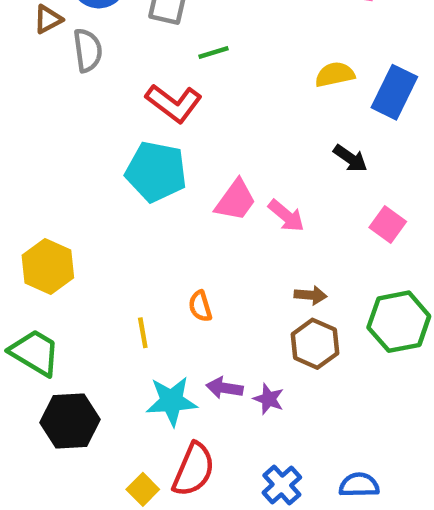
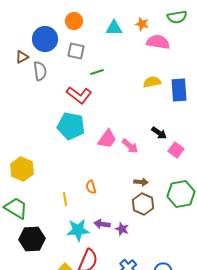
blue rectangle: (394, 92) -> (179, 90), turned -30
black arrow: (350, 158) -> (159, 133), moved

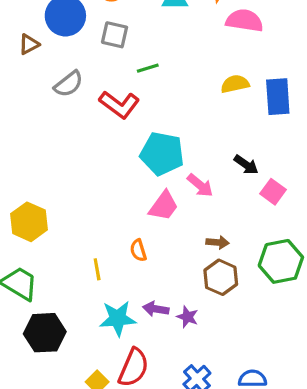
gray semicircle: (40, 71) -> (69, 84), moved, turned 60
cyan pentagon: (71, 126) -> (162, 154), moved
pink trapezoid: (107, 139) -> (164, 206), moved

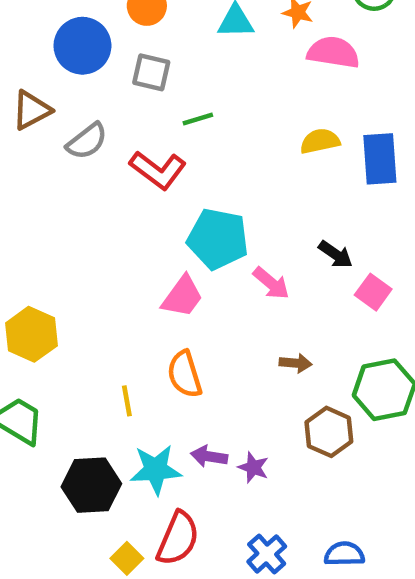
brown triangle: (29, 44) -> (31, 110), moved, size x1.4
pink trapezoid: (164, 206) -> (182, 297), moved
orange semicircle: (138, 250) -> (185, 374), size x1.5
brown hexagon: (221, 277) -> (329, 432), moved
black hexagon: (45, 333) -> (91, 485), moved

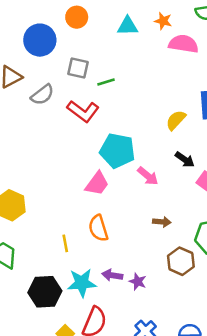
gray square: (151, 72) -> (78, 68), moved
yellow semicircle: (320, 141) -> (176, 120), moved, turned -35

